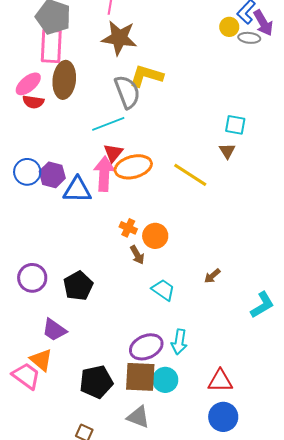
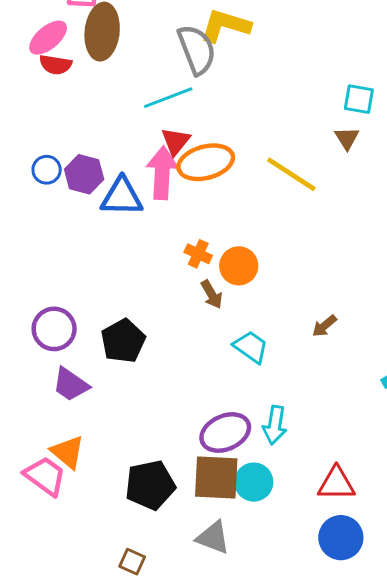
blue circle: (27, 172) -> (47, 170), size x0.7
purple trapezoid: (54, 330) -> (71, 384), moved

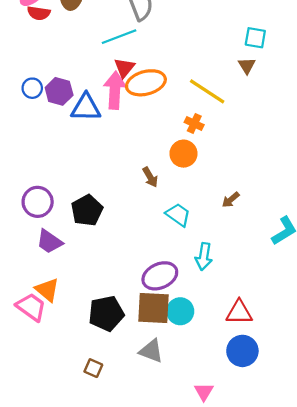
orange cross: (198, 254) -> (194, 124), moved
orange circle: (239, 266) -> (183, 154), moved
cyan arrow: (275, 425) -> (204, 257), moved

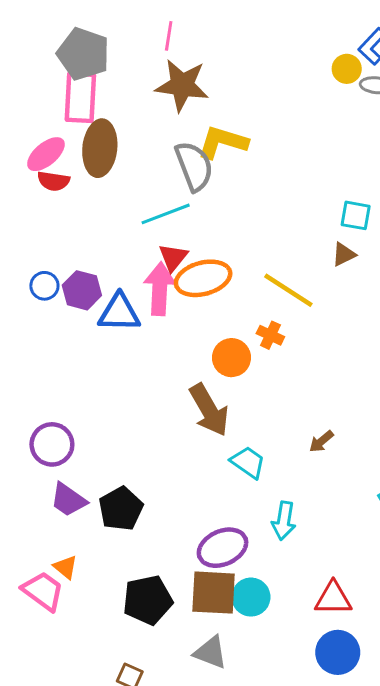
brown triangle: (247, 66) -> (344, 254), turned 36
orange circle: (183, 154) -> (231, 358), moved
brown arrow: (150, 177) -> (209, 410), size x1.8
black pentagon: (87, 210) -> (121, 509), moved
orange triangle: (47, 290) -> (65, 567), size x0.7

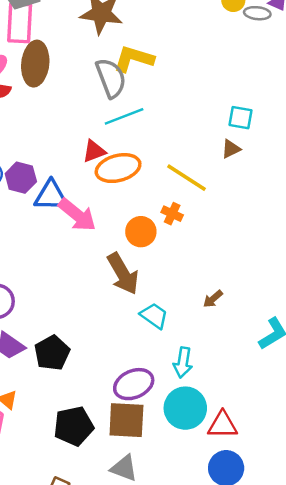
cyan line: (166, 214) -> (124, 116), moved
red triangle: (173, 257) -> (94, 151), turned 30
pink arrow: (160, 289) -> (77, 215), moved, turned 126
cyan circle: (251, 597) -> (185, 408), moved, size x1.4

